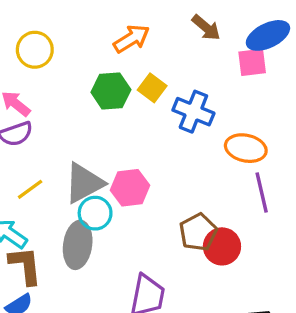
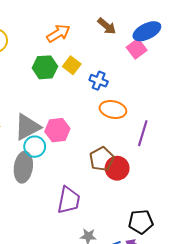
pink square: (252, 62) -> (137, 49), turned -30
blue cross: (193, 112) -> (99, 81), size x0.7
orange ellipse: (246, 148) -> (113, 110), moved
purple line: (262, 193) -> (143, 133), turned 30

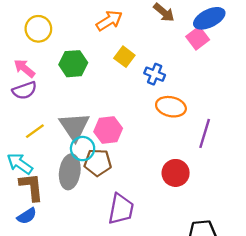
green hexagon: (45, 67) -> (73, 64), moved
gray triangle: (27, 127) -> (74, 126), turned -36
brown pentagon: (102, 159) -> (98, 162), moved, turned 30

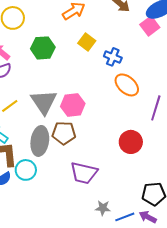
orange ellipse: (171, 107) -> (127, 85), turned 30
cyan circle: (83, 149) -> (26, 170), moved
purple trapezoid: (121, 209) -> (84, 173), turned 92

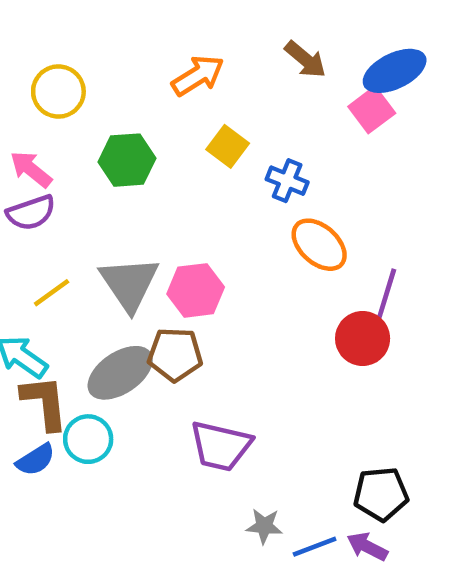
gray ellipse: (40, 141) -> (120, 373), turned 48
red circle: (131, 142) -> (363, 338), moved

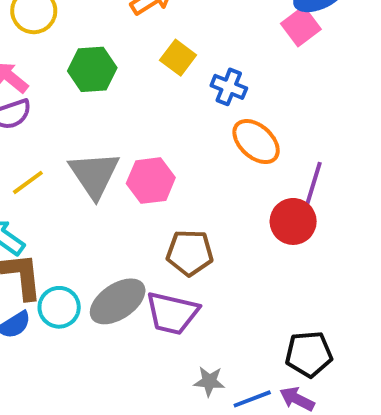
brown pentagon: (175, 354) -> (190, 253), moved
gray ellipse: (120, 373) -> (118, 301), moved

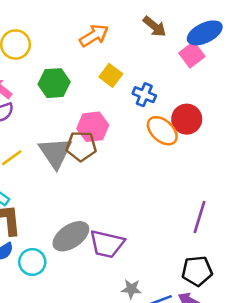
pink hexagon: (151, 181) -> (93, 127), moved
purple line: (313, 186) -> (200, 217), moved
red circle: (293, 221) -> (187, 119), moved
brown pentagon: (190, 253) -> (81, 146), moved
cyan circle: (59, 307) -> (32, 262), moved

